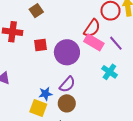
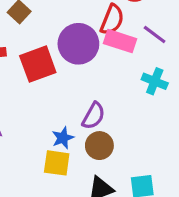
red square: (40, 45) -> (38, 64), size x1.6
purple circle: (67, 52) -> (78, 44), moved

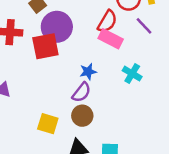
purple line: (155, 35) -> (144, 26), moved
purple circle: (78, 44) -> (57, 27), moved
blue star: (63, 138) -> (88, 72), moved

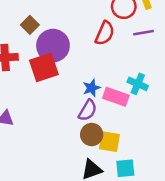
purple line: (144, 26) -> (144, 33), turned -48
pink rectangle: (111, 39) -> (116, 97), moved
yellow square: (48, 124) -> (109, 142), moved

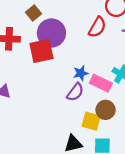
brown circle: (92, 135) -> (106, 110), moved

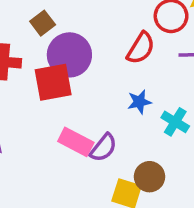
blue star: (81, 73) -> (139, 102), moved
pink rectangle: (101, 83) -> (76, 142), moved

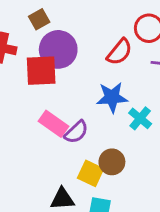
blue star: (139, 102) -> (112, 97), size x1.5

